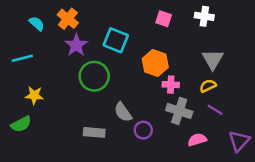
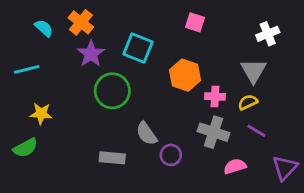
white cross: (204, 16) -> (268, 34), moved, turned -30
pink cross: (171, 85) -> (215, 96), moved

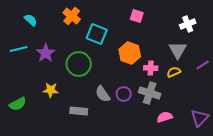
orange cross: (81, 22) -> (72, 16), moved
purple star: (91, 54) -> (46, 53), moved
yellow star: (41, 114) -> (51, 90), moved
purple line: (256, 131) -> (203, 65), moved, turned -64
purple circle: (171, 155) -> (124, 94), moved

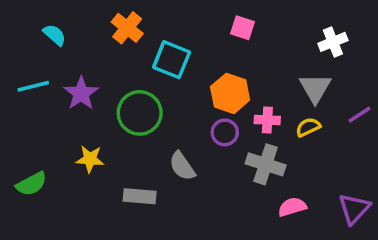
purple circle: (124, 94) -> (225, 132), moved

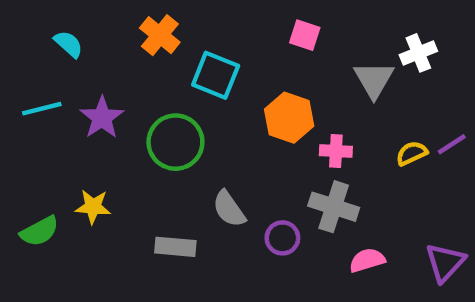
gray triangle: (315, 88) -> (374, 80), moved
yellow semicircle: (308, 127) -> (412, 153), moved
purple circle: (225, 132) -> (282, 238), moved
yellow star: (90, 159) -> (93, 207), moved

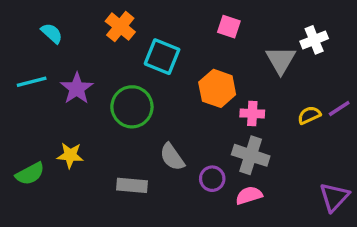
pink semicircle: (367, 260) -> (249, 195), moved

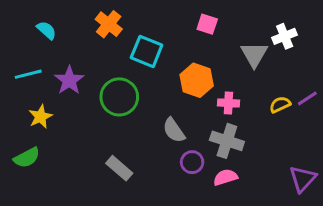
yellow star: (70, 155) -> (40, 117), moved, turned -30
gray semicircle: (172, 157) -> (174, 130), moved
gray rectangle: (132, 185) -> (119, 168), turned 36

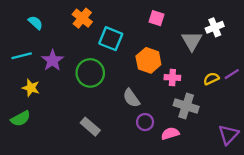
yellow star: (40, 117) -> (31, 88), turned -30
gray cross: (227, 141) -> (186, 106), moved

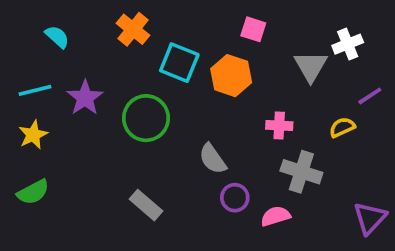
orange hexagon: (148, 60) -> (231, 76), moved
purple line: (232, 74) -> (370, 96), moved
yellow star: (31, 88) -> (33, 135), moved, turned 30

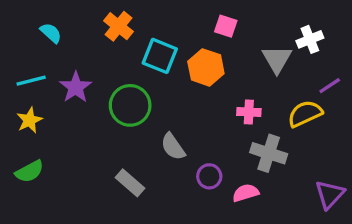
yellow semicircle: (342, 127) -> (305, 114), size x1.5
gray semicircle: (213, 159) -> (173, 147), moved

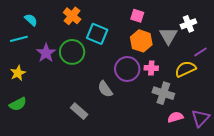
orange hexagon: (206, 67) -> (141, 41), moved
cyan line: (31, 81) -> (19, 39), moved
green circle: (130, 105) -> (72, 52), moved
purple circle: (209, 176) -> (127, 69), moved, size x1.6
pink semicircle: (246, 193) -> (175, 117), moved

